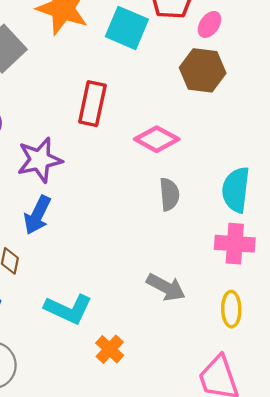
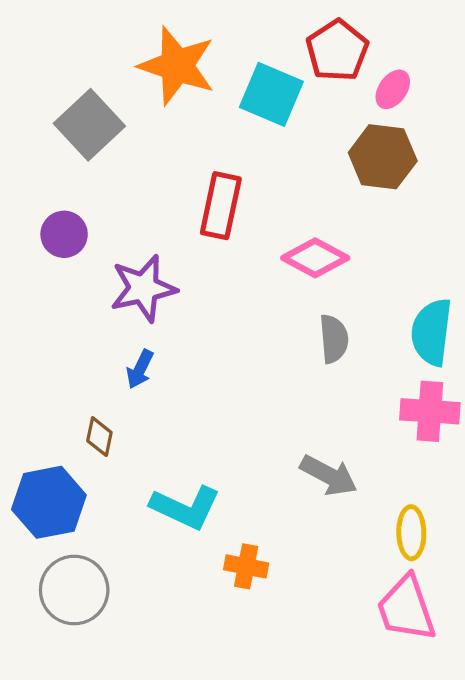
blue arrow: (37, 215) -> (140, 369), size x0.7
yellow ellipse: (231, 309) -> (411, 533), moved
orange cross: (110, 349) -> (246, 566), turned -32

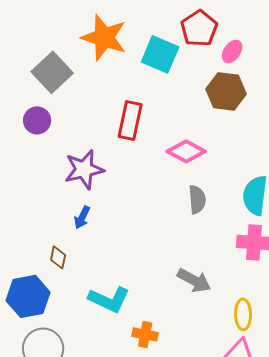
purple circle: (64, 234) -> (37, 120), moved

